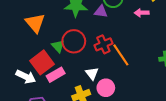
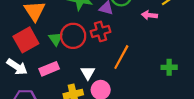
red cross: (103, 44) -> (100, 31), moved
orange line: (121, 55) -> (121, 57), turned 55
red square: (42, 62) -> (26, 40), moved

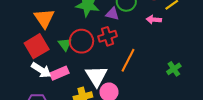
white arrow: (17, 67) -> (41, 70), moved
green cross: (169, 67) -> (174, 69), turned -32
white triangle: (88, 73) -> (96, 76), size x1.6

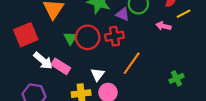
red square: (37, 46) -> (26, 35), moved
pink rectangle: (59, 73) -> (61, 66), turned 48
white triangle: (96, 76) -> (98, 74), size x0.6

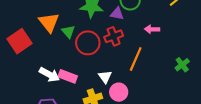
pink arrow: (163, 26) -> (152, 29), moved
red square: (26, 35) -> (19, 41), moved
green triangle: (70, 38) -> (68, 32), moved

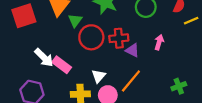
purple triangle: (117, 14) -> (132, 50), moved
pink arrow: (152, 29) -> (159, 42), turned 88
orange line: (136, 59) -> (131, 81), moved

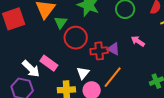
red cross: (119, 38) -> (99, 51), moved
pink arrow: (159, 42) -> (138, 41), turned -72
white arrow: (44, 58) -> (31, 69), moved

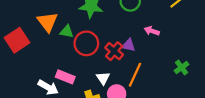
green triangle: (61, 22) -> (67, 32), turned -40
red cross: (99, 51) -> (114, 51), turned -30

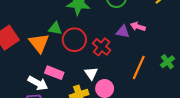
orange triangle: (47, 22) -> (39, 43), moved
purple triangle: (129, 45) -> (123, 32), moved
orange line: (135, 75) -> (139, 67), moved

